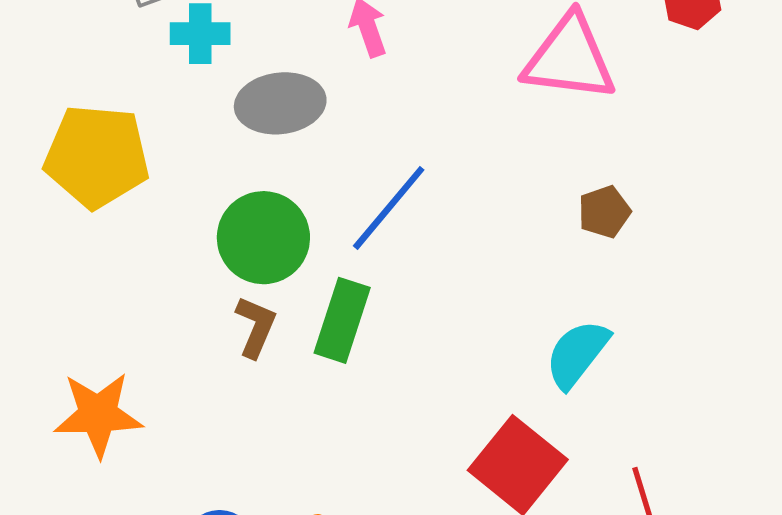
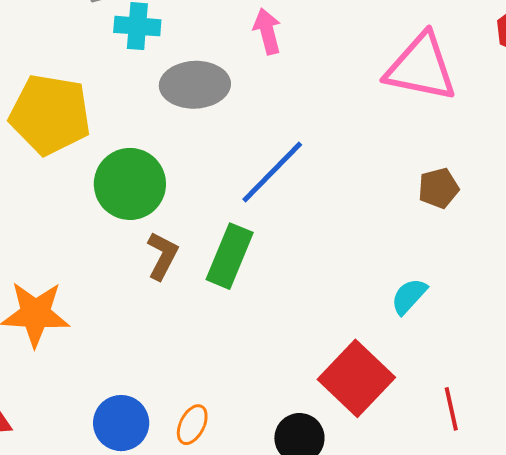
green circle: (263, 238) -> (130, 184), moved
cyan semicircle: (577, 354) -> (409, 296), size x0.7

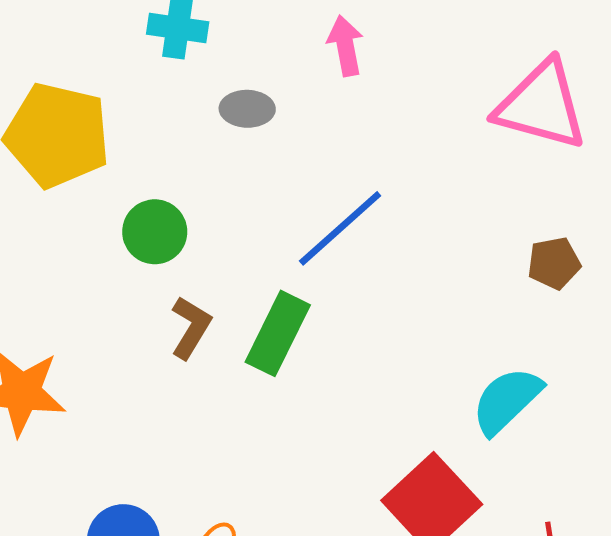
gray ellipse: (195, 85) -> (247, 109), size x0.6
green circle: (130, 184) -> (155, 232), size x0.7
cyan semicircle: (409, 296) -> (507, 400), size x1.5

